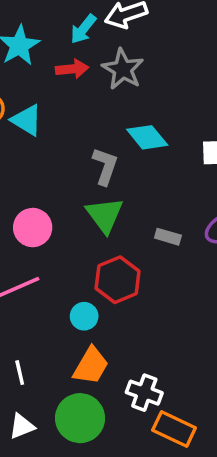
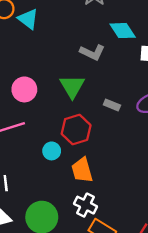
cyan diamond: (147, 137) -> (123, 31), moved
gray L-shape: (105, 166) -> (92, 52), moved, turned 90
orange trapezoid: (91, 366) -> (82, 170), moved, turned 128

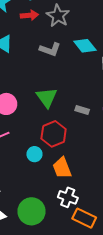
gray L-shape: (92, 52) -> (50, 49), moved

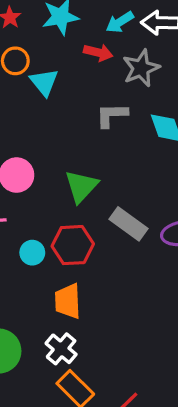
gray L-shape: (50, 49) -> (112, 115), turned 140
gray rectangle: (82, 110) -> (128, 224), size x1.6
cyan circle: (34, 154) -> (32, 253), moved

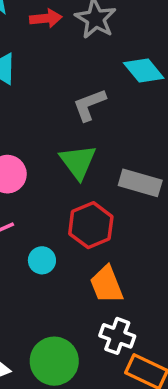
gray L-shape: (112, 115) -> (89, 105), moved
cyan circle: (32, 253) -> (42, 260), moved

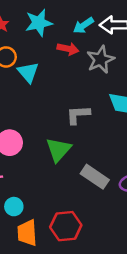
red hexagon: (91, 225) -> (66, 226), moved
orange trapezoid: (107, 285) -> (27, 233), moved

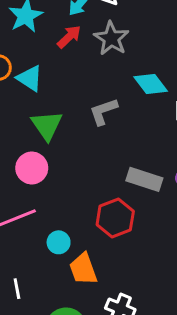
red arrow: (68, 49) -> (69, 37), turned -40
green triangle: (58, 150) -> (47, 125), moved
red hexagon: (66, 226) -> (115, 218), moved

